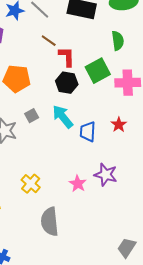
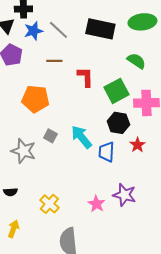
brown line: (49, 41) -> (54, 61), moved, turned -35
green semicircle: (118, 41) -> (136, 61), turned -48
black hexagon: (67, 83) -> (118, 123), moved
gray square: (32, 116) -> (50, 136), turned -32

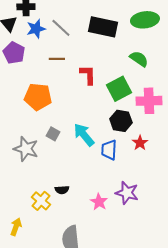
black semicircle: (10, 192) -> (62, 190), moved
yellow cross: (49, 204) -> (41, 201), moved

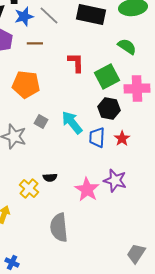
brown line: (57, 59) -> (35, 43), moved
red star: (140, 143) -> (122, 138), moved
pink star: (99, 202) -> (87, 189), size x1.4

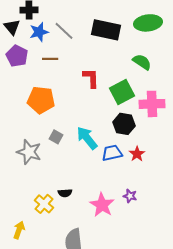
blue trapezoid: (97, 137) -> (112, 153), turned 75
purple star: (115, 180) -> (130, 196), size x0.6

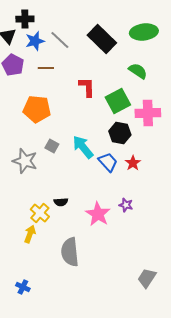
black rectangle: (106, 30) -> (102, 39), turned 32
blue trapezoid: (112, 153) -> (108, 162), turned 60
yellow arrow: (19, 230) -> (30, 234), moved

